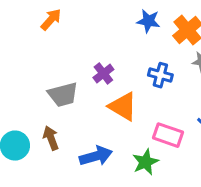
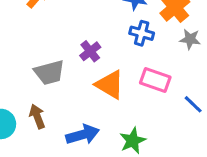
blue cross: (160, 75) -> (142, 33), moved
pink rectangle: (168, 135) -> (155, 80), moved

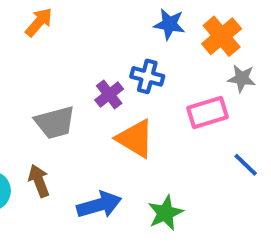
blue cross: (142, 33) -> (147, 76), moved
pink rectangle: (155, 80) -> (208, 113), moved, turned -36

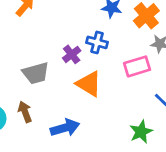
green star: (165, 213) -> (141, 132), moved

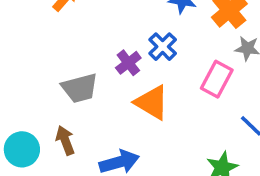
blue cross: (97, 42) -> (163, 47), turned 30
pink rectangle: (137, 66) -> (217, 79), turned -45

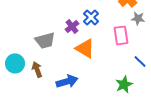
pink rectangle: (217, 79) -> (121, 35), turned -36
cyan circle: (22, 149) -> (15, 63), moved

